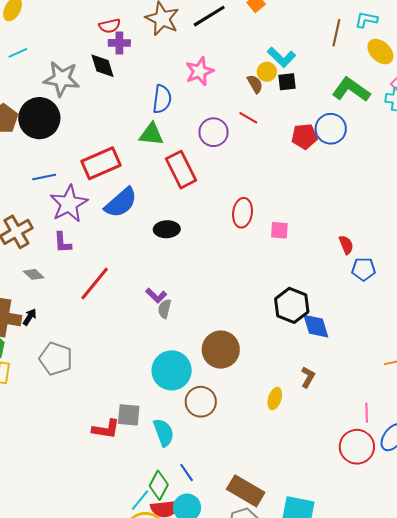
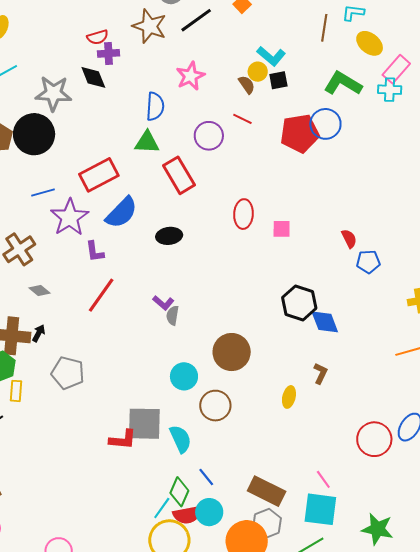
red pentagon: (304, 136) -> (300, 133), size x1.5
purple L-shape: (63, 242) -> (95, 252), moved
cyan circle: (172, 370) -> (184, 376), size x0.7
pink line: (367, 413) -> (323, 479), moved, turned -30
gray square: (129, 415) -> (144, 424), size x1.5

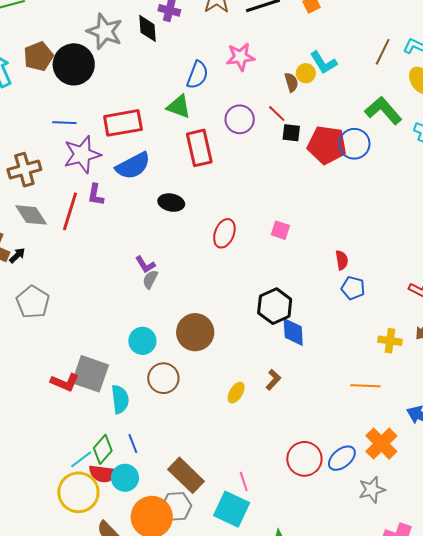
black square: (278, 80) -> (291, 133), moved
red ellipse: (243, 214) -> (224, 233), moved
gray diamond: (39, 291) -> (31, 215), size x1.6
red line: (101, 295) -> (70, 211), moved, turned -36

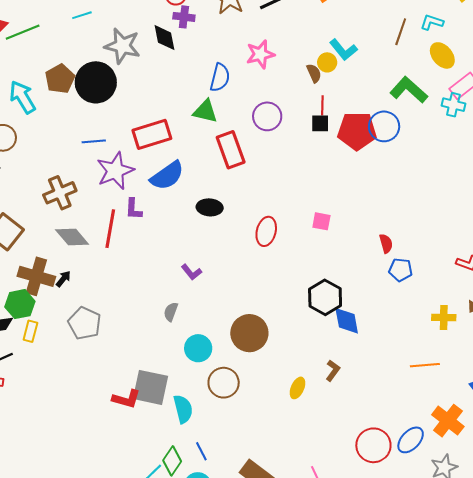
red line: (277, 114) -> (322, 105), moved, turned 54
gray semicircle: (150, 279) -> (171, 312), moved

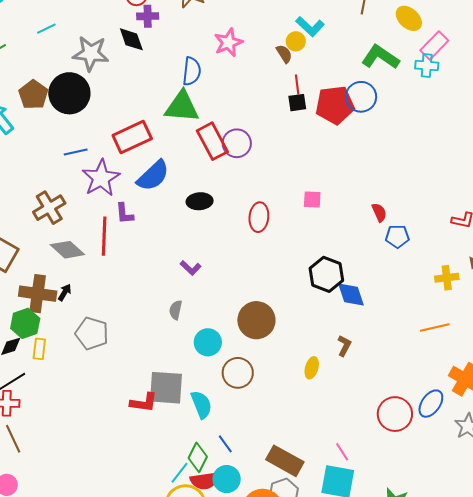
green triangle: (205, 111) -> (182, 107), size x1.4
purple circle: (267, 116) -> (237, 143), moved

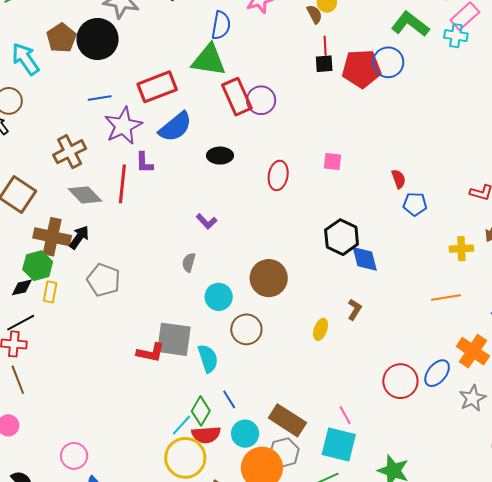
black arrow: (65, 292) -> (79, 237), size x1.4
cyan circle: (227, 479) -> (245, 434), moved

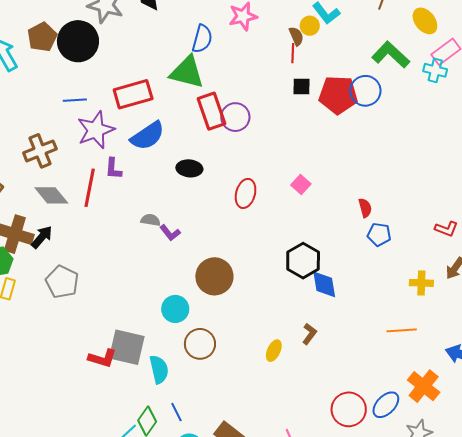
red line: (325, 46) -> (293, 53), moved
pink square: (332, 161) -> (301, 184), turned 30
gray semicircle: (189, 262) -> (150, 220), moved, turned 78
brown circle: (269, 278) -> (214, 276), moved

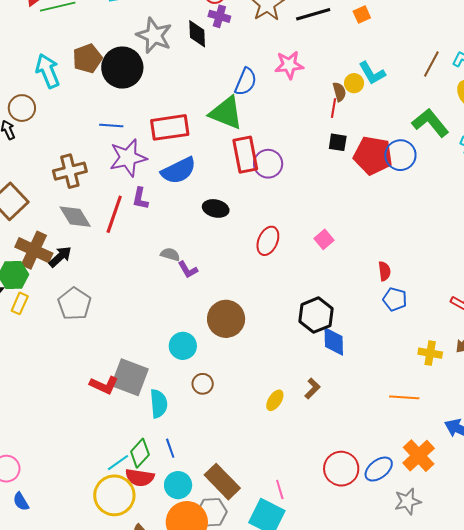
brown circle: (200, 344) -> (203, 384), size x0.7

